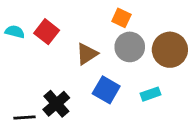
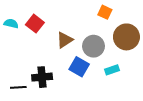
orange square: (121, 18) -> (105, 12), moved
gray circle: (130, 47) -> (93, 46), moved
black cross: (56, 104) -> (42, 77), turned 36

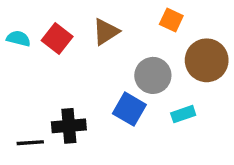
brown triangle: (65, 40) -> (106, 32), moved

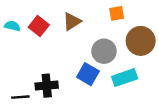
orange square: (171, 20) -> (117, 13), turned -35
cyan rectangle: (183, 114) -> (125, 78), size x1.5

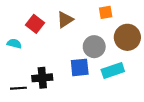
cyan semicircle: (12, 26) -> (14, 44), moved
blue square: (88, 74) -> (80, 67), turned -36

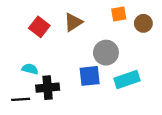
brown circle: (127, 37) -> (143, 23), moved, size x0.6
cyan semicircle: (14, 44) -> (30, 69), moved

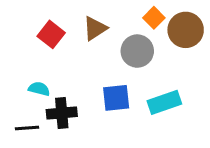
orange square: (119, 14) -> (154, 18), turned -35
brown circle: (143, 23) -> (186, 30), size x1.5
gray circle: (106, 53) -> (137, 51), moved

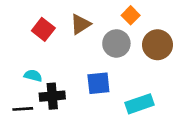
brown circle: (186, 30) -> (157, 45), moved
cyan rectangle: (164, 102) -> (140, 104), moved

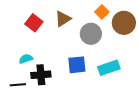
brown circle: (157, 45) -> (124, 23), moved
cyan semicircle: (33, 76) -> (26, 59), turned -32
cyan rectangle: (140, 104) -> (109, 68), moved

